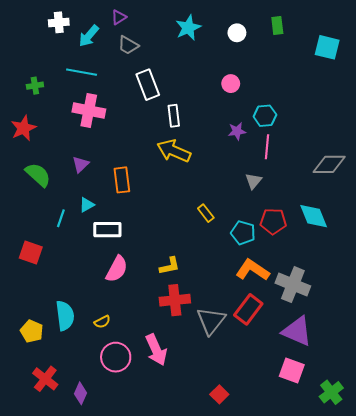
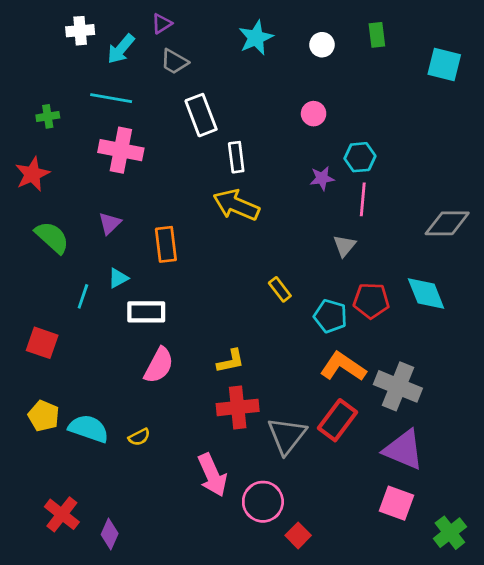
cyan semicircle: (65, 316) -> (89, 429), turned -64
yellow pentagon: (32, 331) -> (44, 416), moved
pink circle: (116, 357) -> (263, 502), moved

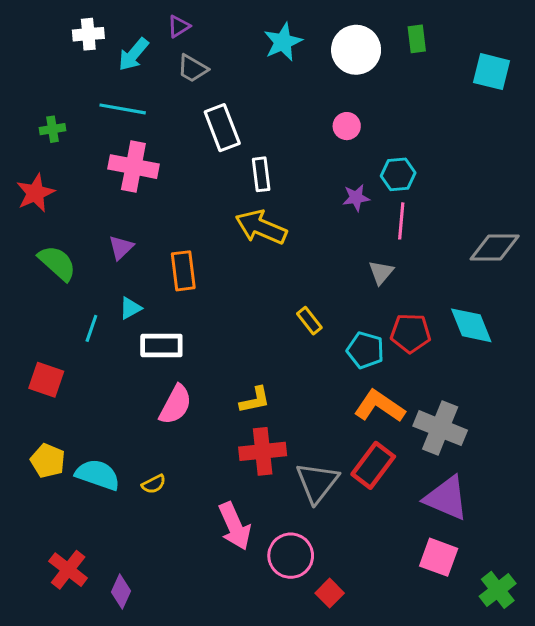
white circle: (322, 45) -> (356, 50), size x1.8

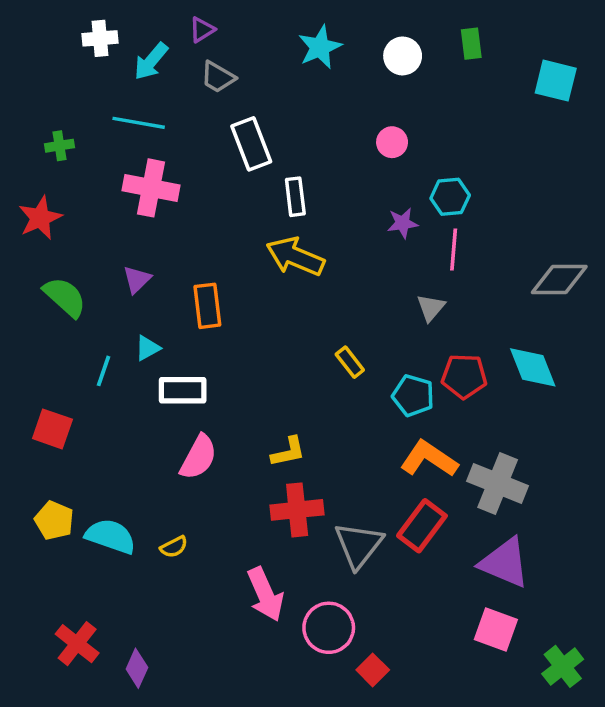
white circle: (356, 50) -> (403, 56), size x0.7

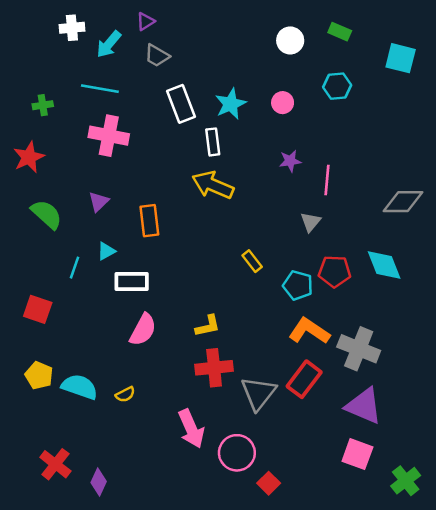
green rectangle: (471, 44) -> (340, 32), turned -60
cyan star: (320, 47) -> (231, 104), moved
cyan hexagon: (450, 197) -> (337, 86), moved

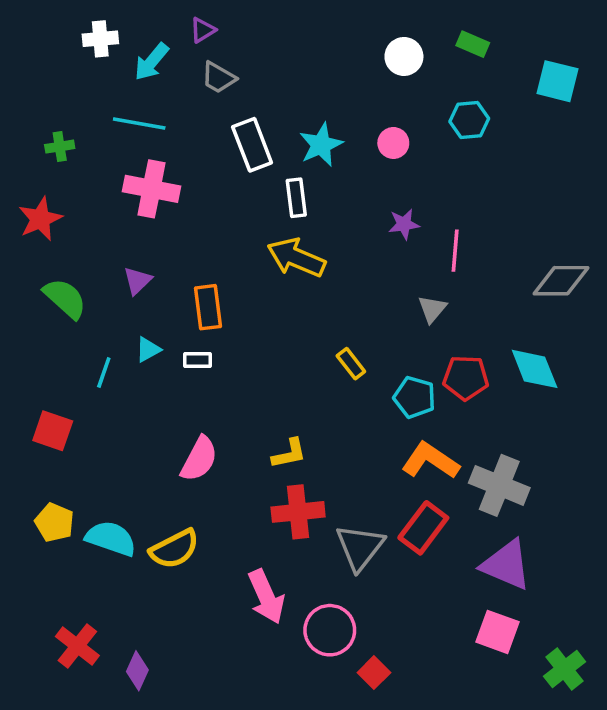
white rectangle: (132, 282) -> (197, 360), moved, size x0.6
yellow semicircle: (125, 394) -> (174, 549), size x1.8

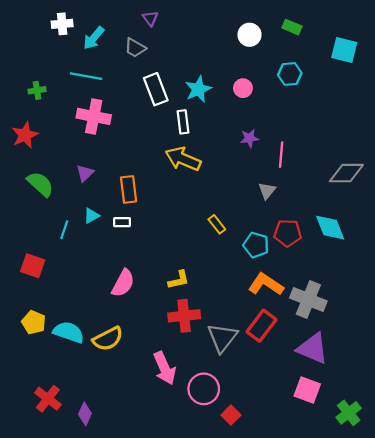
purple triangle: (203, 30) -> (150, 18), moved, turned -35

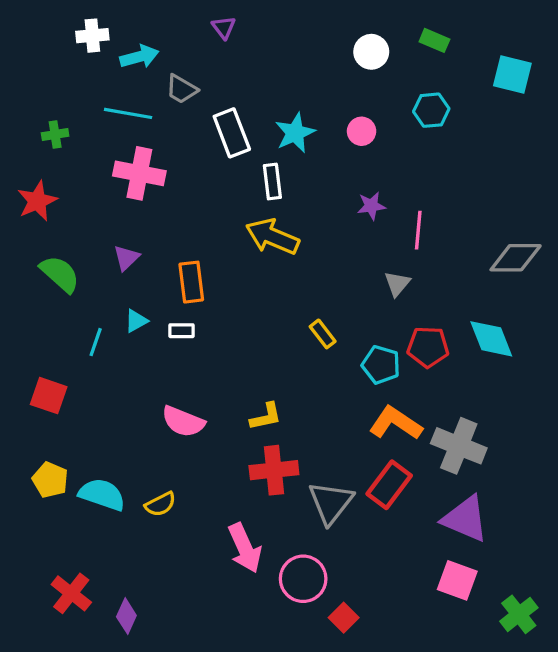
cyan arrow: (94, 38) -> (139, 57), turned -145
gray trapezoid: (135, 48) -> (182, 89), moved
pink semicircle: (123, 283) -> (183, 421), turned 84
yellow semicircle: (108, 339) -> (160, 504), size x0.7

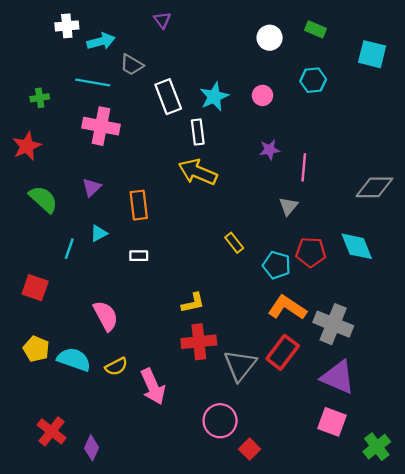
white rectangle: (182, 331) -> (139, 256), moved
pink semicircle: (183, 421) -> (106, 316), moved, turned -140
pink arrow: (245, 548) -> (153, 387), moved

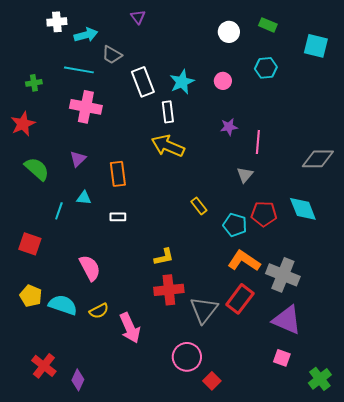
cyan triangle: (99, 233) -> (84, 198), turned 35
pink square: (332, 422) -> (282, 358), size x0.7

